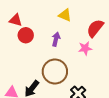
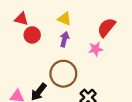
yellow triangle: (65, 15) -> (64, 19), moved

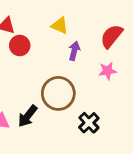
purple arrow: (64, 39) -> (74, 51), moved
pink star: (96, 49) -> (108, 71), moved

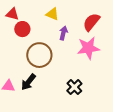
pink star: (108, 71) -> (88, 48), size x1.6
brown circle: (58, 93) -> (39, 55), moved

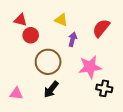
pink star: (88, 48) -> (90, 67), moved
black arrow: (28, 82) -> (51, 89), moved
black cross: (74, 87) -> (104, 88), moved, turned -35

